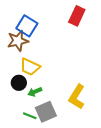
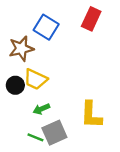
blue square: (27, 26) -> (46, 27), moved
black circle: (19, 83) -> (15, 85), moved
yellow L-shape: (77, 97) -> (91, 115), turned -30

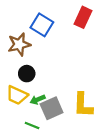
yellow trapezoid: (35, 79) -> (17, 95), moved
black circle: (15, 85) -> (27, 74), moved
gray square: (54, 133) -> (52, 108), moved

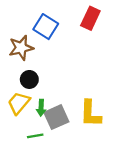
yellow trapezoid: (17, 95) -> (19, 103), turned 105
green arrow: (38, 100) -> (41, 108), turned -64
green line: (32, 126) -> (35, 136), turned -32

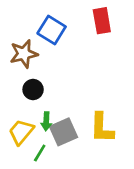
red rectangle: (90, 18) -> (102, 21), turned -35
yellow trapezoid: (19, 103) -> (21, 132), moved
green line: (35, 136) -> (40, 153), turned -49

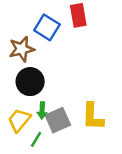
red rectangle: (102, 21) -> (78, 15), moved
black circle: (33, 90) -> (30, 82), size x1.5

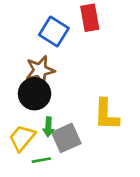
brown star: (22, 49) -> (40, 70), moved
yellow L-shape: (93, 116) -> (106, 114), moved
green line: (36, 139) -> (41, 160), turned 49

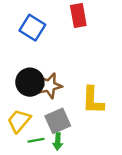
blue square: (54, 32) -> (32, 28), moved
brown star: (40, 70) -> (49, 86), moved
green arrow: (48, 127) -> (58, 141), moved

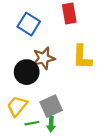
brown star: (49, 86) -> (44, 58), moved
yellow L-shape: (93, 100) -> (82, 57), moved

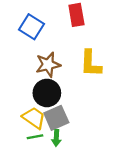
black circle: (27, 72) -> (47, 93), moved
yellow trapezoid: (17, 106) -> (34, 118), moved, turned 85

